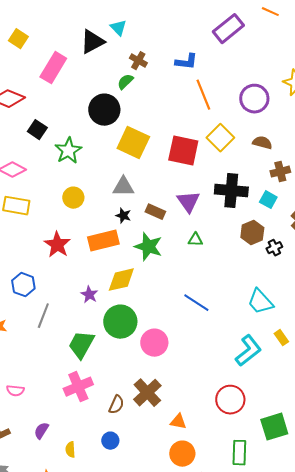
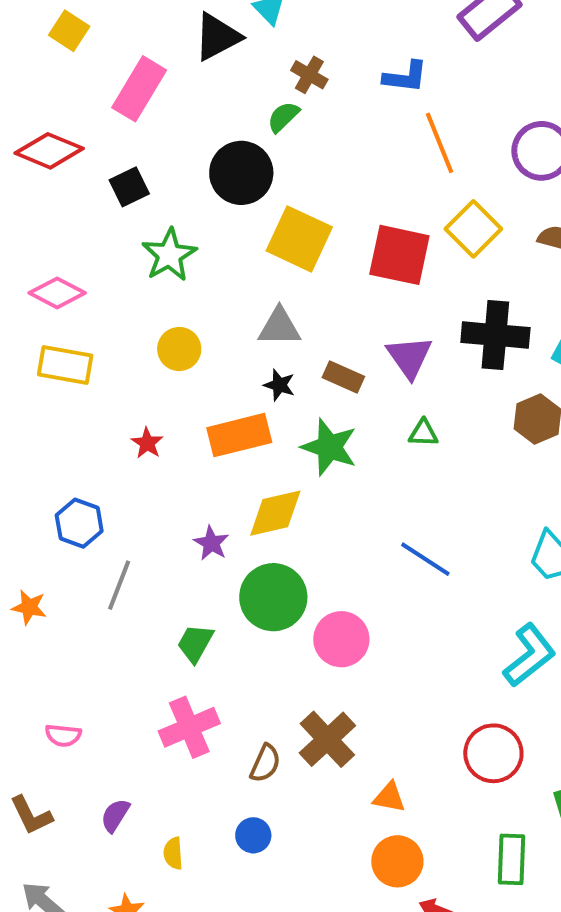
black square: (37, 130) -> (129, 187), moved, turned 30
red star: (57, 245) -> (147, 443), size x0.6
green trapezoid: (81, 345) -> (195, 643), size x0.7

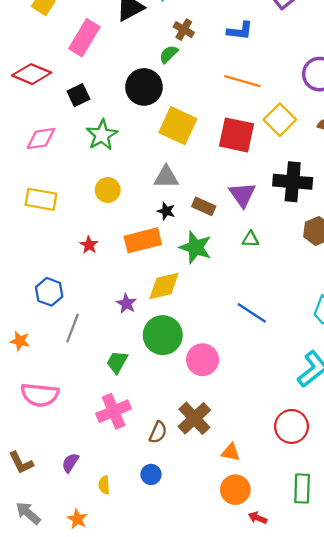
orange line: (439, 143) -> (242, 81), moved, turned -52
pink diamond: (57, 293) -> (41, 138), moved, turned -36
pink semicircle: (63, 735) -> (40, 395), moved, size x1.8

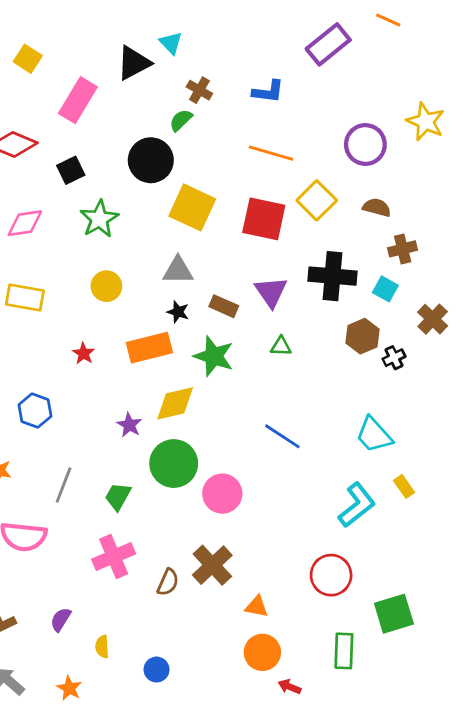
gray line: (73, 328) -> (64, 485), moved
blue circle: (151, 474) -> (157, 670), moved

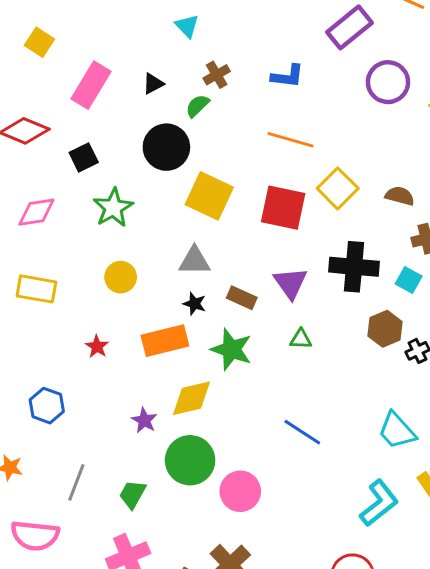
black triangle: (134, 63) -> (153, 84), moved, size x0.6
brown cross: (199, 90) -> (217, 75), turned 30
purple circle: (365, 144) -> (388, 82), moved

